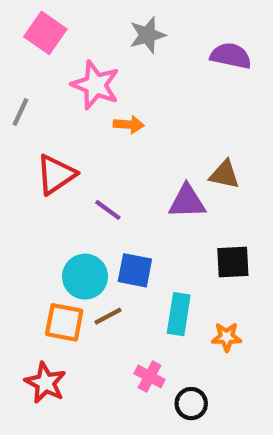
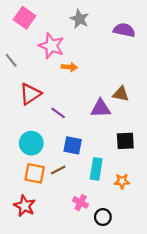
gray star: (147, 35) -> (79, 19), turned -30
gray line: (20, 112) -> (11, 60), turned -64
cyan circle: (85, 277) -> (31, 143), moved

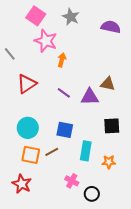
pink square: (25, 18) -> (36, 16), moved
orange arrow: (69, 67) -> (62, 60), turned -80
purple line: (58, 113) -> (64, 93), moved

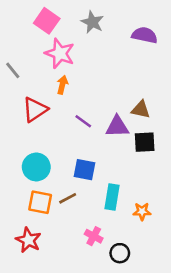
orange arrow: (62, 60) -> (62, 85), moved
black square: (112, 126) -> (145, 142), moved

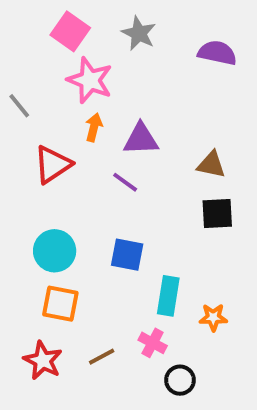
purple triangle: (117, 127) -> (141, 139), moved
brown line: (68, 198) -> (102, 357), moved
pink cross: (94, 236) -> (153, 343), moved

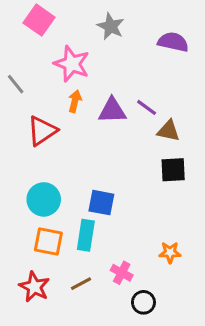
pink square: (70, 31) -> (39, 20), moved
purple line: (125, 182) -> (147, 107), moved
cyan rectangle: (168, 296) -> (86, 235), moved

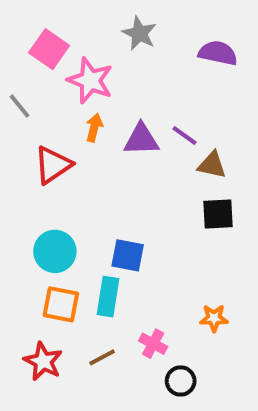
pink square: (39, 20) -> (49, 49), moved

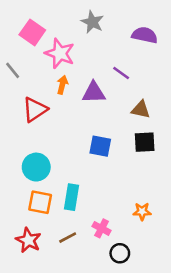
purple line: (185, 136) -> (121, 73), moved
blue square: (128, 255) -> (100, 146), moved

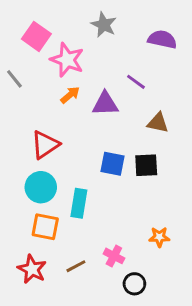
orange arrow: (62, 85) -> (70, 95), turned 36
red triangle: (35, 110) -> (45, 145), moved
black square: (145, 142) -> (146, 165), moved
cyan rectangle: (71, 197) -> (79, 203), moved

